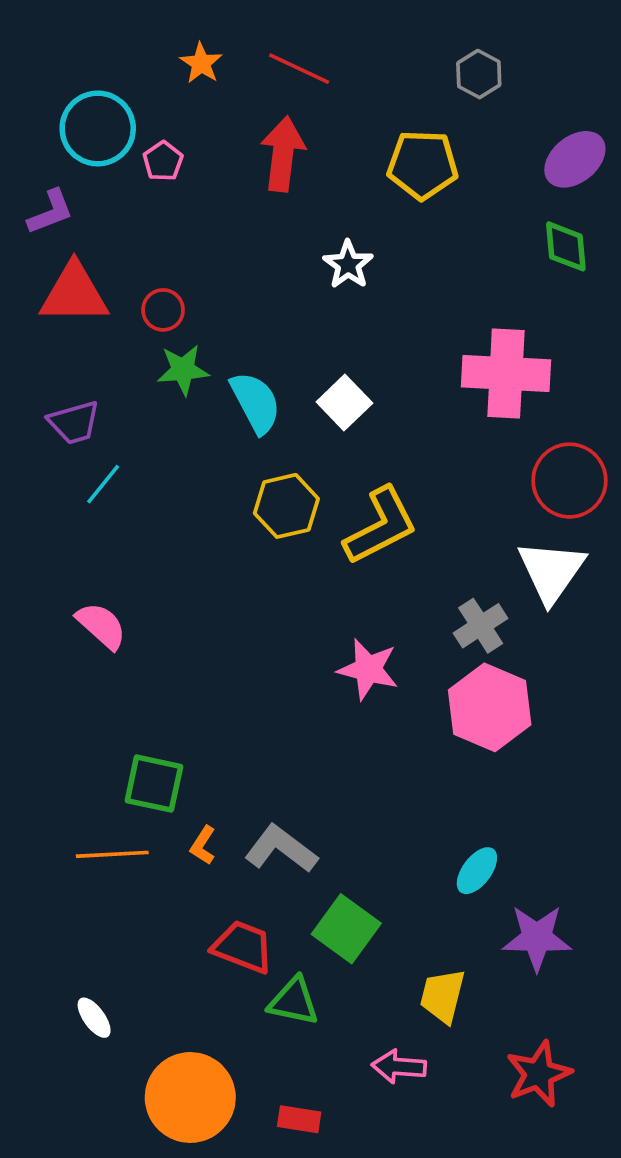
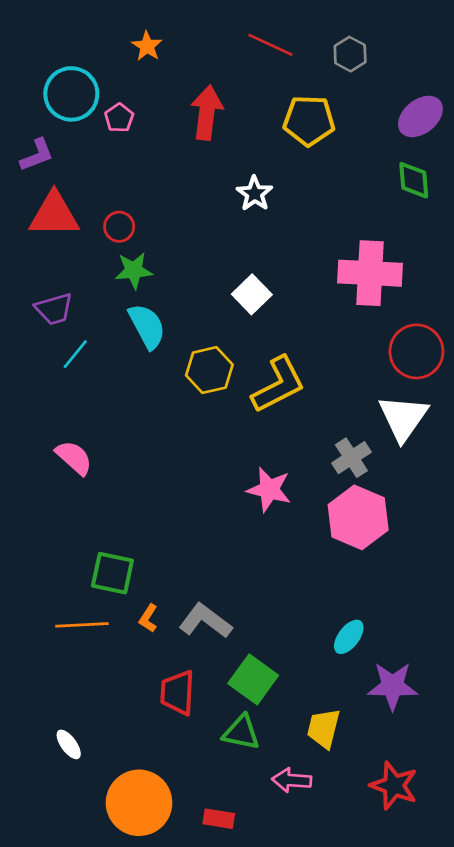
red line: (299, 69) -> (270, 45), moved
cyan semicircle: (256, 402) -> (147, 326), moved
red trapezoid: (243, 947) -> (178, 693), turned -108
green triangle: (294, 1001) -> (241, 732), moved
red star: (539, 1074) -> (394, 786), turned -30

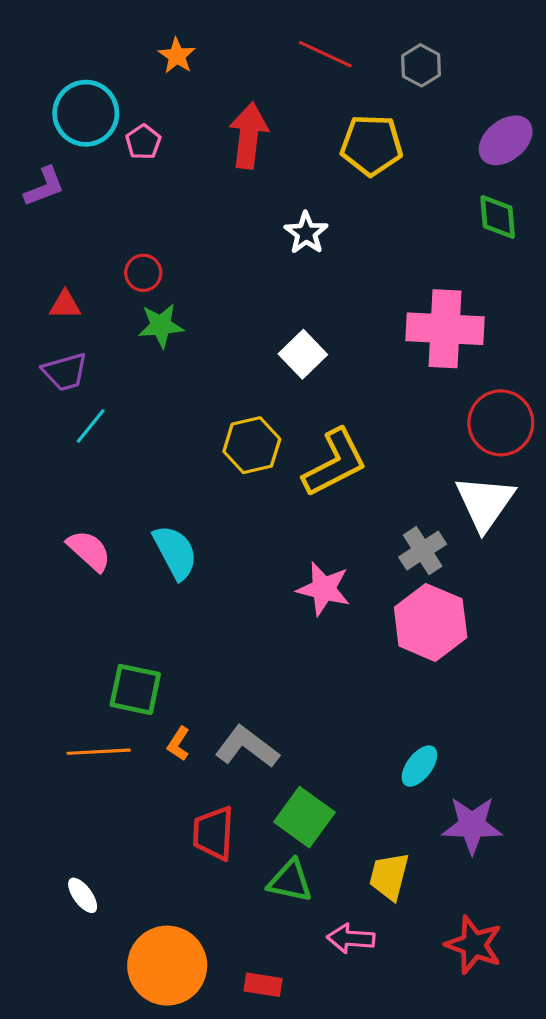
red triangle: (54, 215) -> (65, 305), moved, size x0.5
cyan semicircle: (147, 326) -> (175, 552), moved

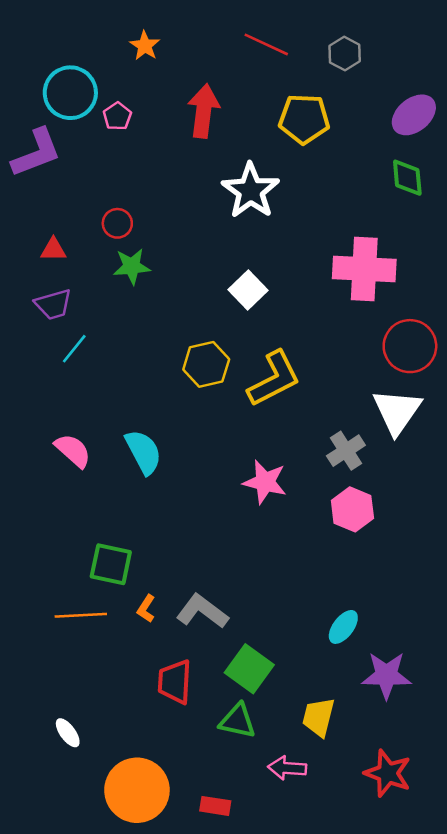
purple L-shape: (44, 187) -> (36, 153), size x1.5
white star: (306, 233) -> (251, 191), size x1.6
pink hexagon: (431, 622) -> (352, 509), size x0.7

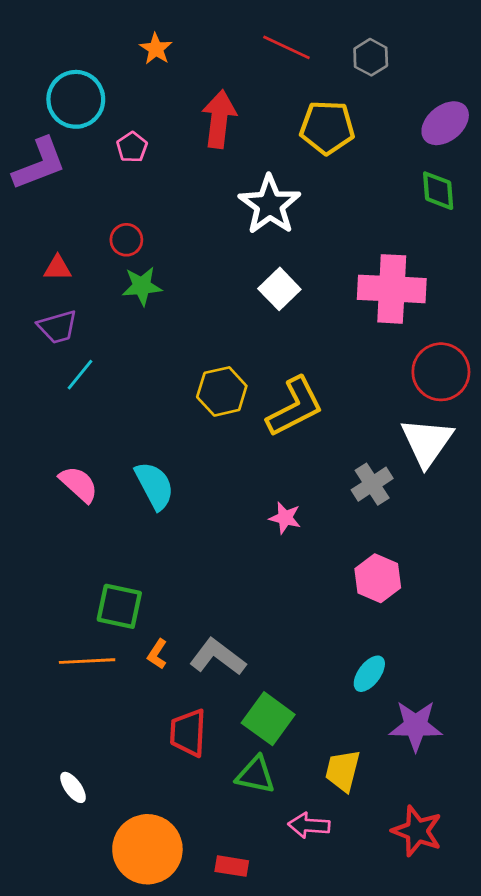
pink pentagon: (117, 116) -> (132, 147), moved
white square: (248, 290) -> (279, 289), moved
pink star: (265, 482) -> (285, 518), size x0.7
pink hexagon: (352, 509) -> (378, 578), moved

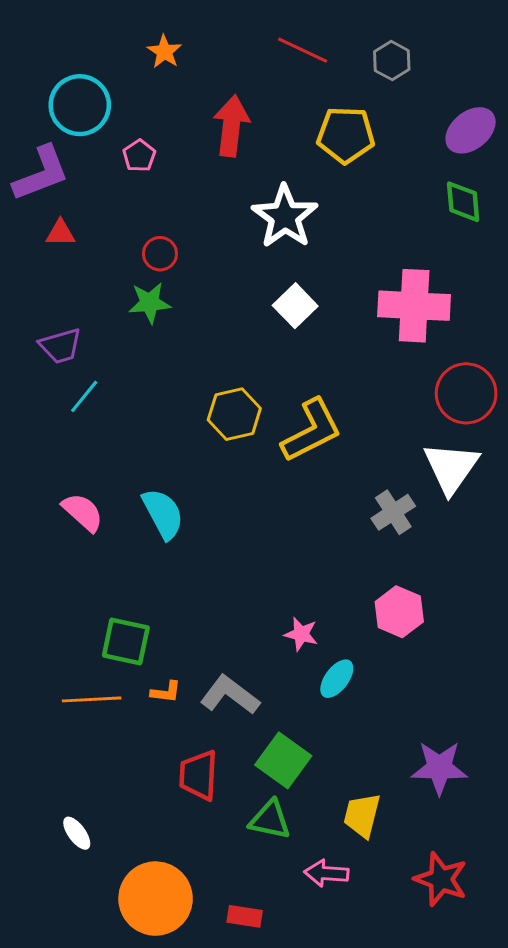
red circle: (126, 240) -> (160, 254), moved
red triangle: (58, 268) -> (60, 233), moved
pink star: (285, 518) -> (301, 634), moved
orange L-shape: (157, 654) -> (166, 692), turned -116
cyan ellipse: (369, 674) -> (337, 679), moved

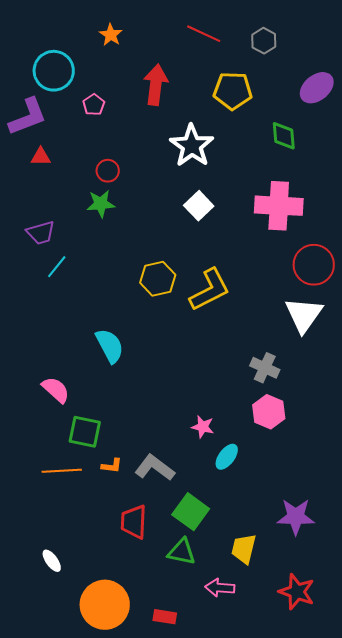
green diamond: (463, 202) -> (284, 136), moved
pink semicircle: (83, 512) -> (56, 390), moved
gray cross: (393, 512) -> (265, 368), moved, turned -32

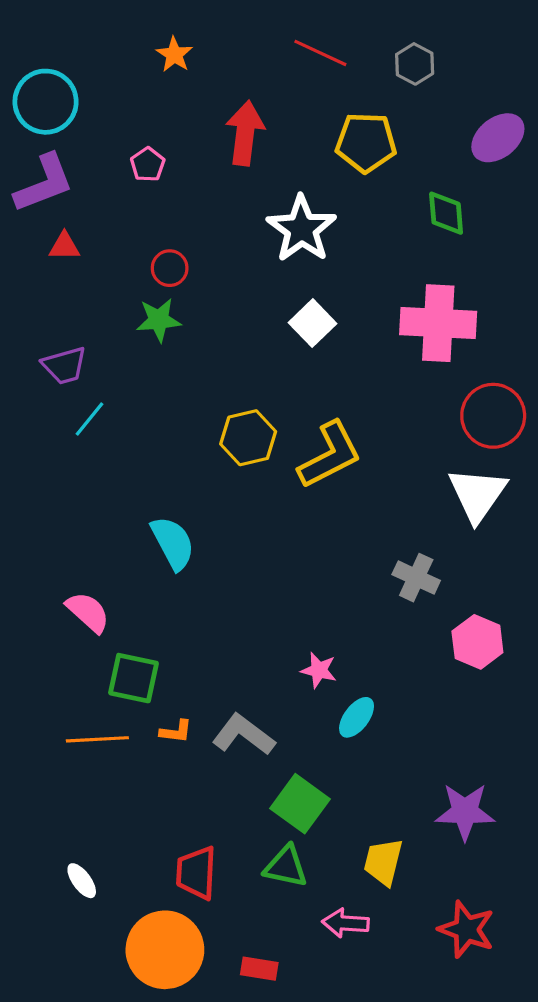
cyan circle: (54, 71) -> (46, 102), moved
pink hexagon: (269, 412) -> (477, 642), moved
red trapezoid: (134, 522) -> (196, 873), moved

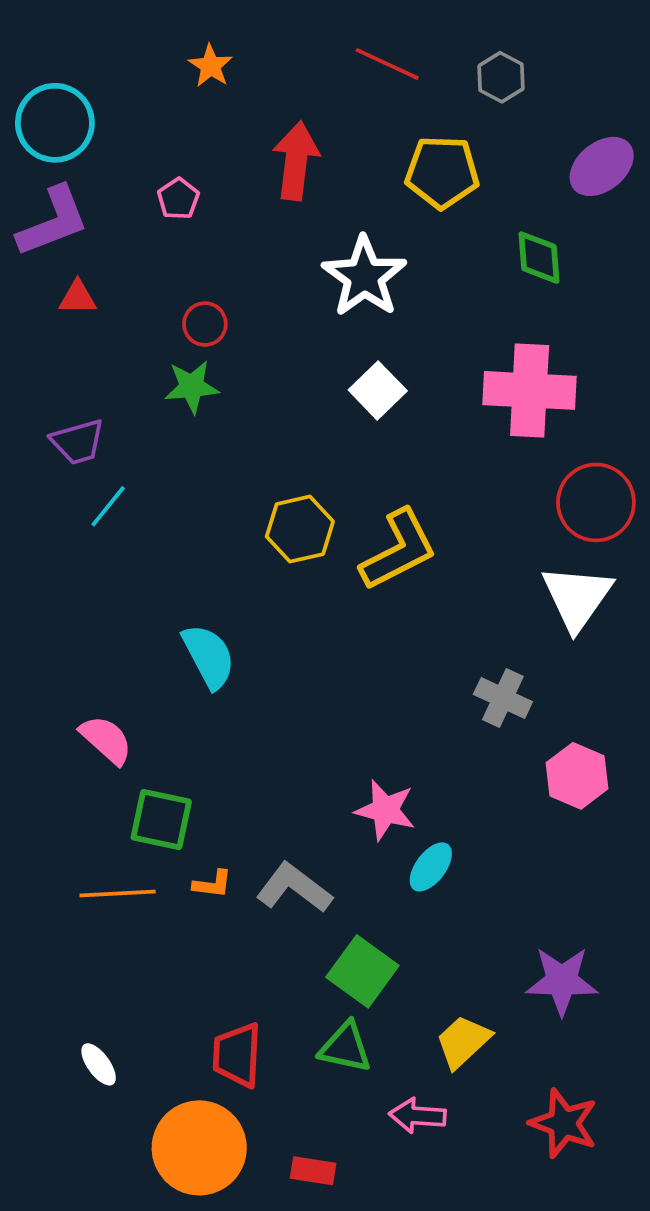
pink star: (319, 670) -> (385, 810), size x1.4
yellow trapezoid: (383, 862) -> (463, 1042), turned 33

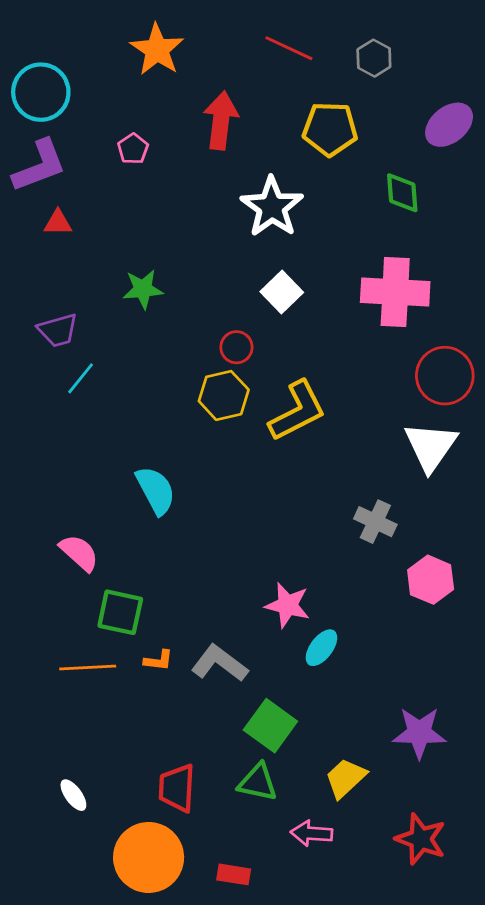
orange star: (211, 66) -> (157, 50), size x1.6
red circle: (205, 324) -> (236, 347), moved

